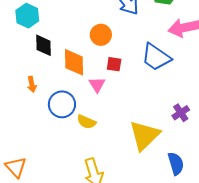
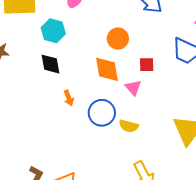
orange circle: (101, 35) -> (118, 39), moved
black diamond: (44, 45) -> (50, 64), moved

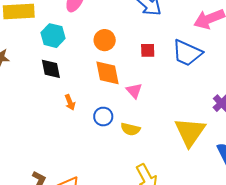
orange circle: (118, 39) -> (105, 40), moved
red square: (147, 65) -> (148, 50), moved
blue circle: (102, 113) -> (103, 117), size x0.7

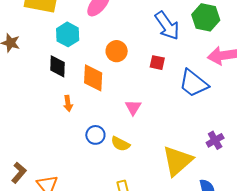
red square: (148, 50) -> (157, 63), moved
orange diamond: (107, 73) -> (93, 78), moved
blue circle: (103, 117) -> (95, 135), moved

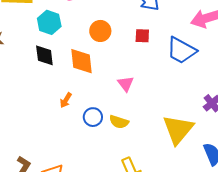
orange arrow: (68, 103) -> (66, 100), moved, turned 49

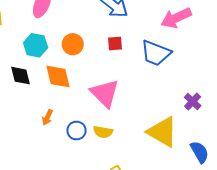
cyan hexagon: (49, 22) -> (36, 45), moved
pink triangle: (126, 84) -> (105, 93), size x1.8
yellow triangle: (178, 129) -> (162, 132), turned -32

